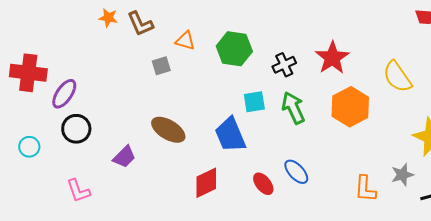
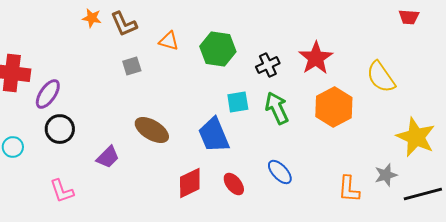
gray square: (161, 66) -> (132, 66), moved
red ellipse: (263, 184) -> (234, 184), moved

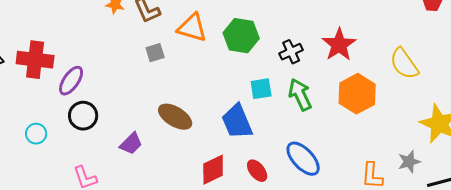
orange triangle: (169, 41) -> (192, 28), size x1.5
blue ellipse: (280, 172) -> (303, 159), size x1.4

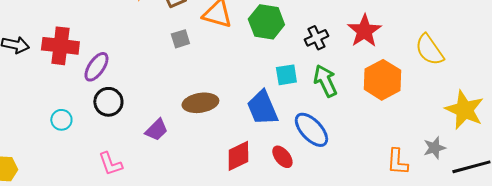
brown ellipse: (175, 117) -> (200, 103), turned -40
blue ellipse: (303, 159) -> (311, 130), moved

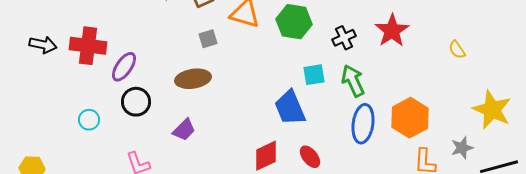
yellow semicircle: (429, 50) -> (457, 50), size x0.6
orange hexagon: (382, 80) -> (410, 118), moved
brown ellipse: (200, 103) -> (193, 79), moved
blue ellipse: (311, 130) -> (363, 124), moved, turned 51

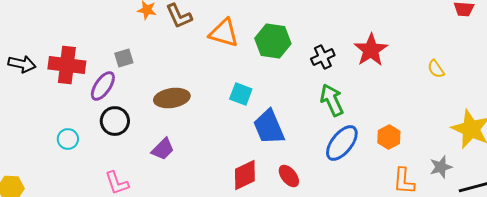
gray square: (208, 39) -> (124, 58), moved
cyan square: (314, 75) -> (241, 94), moved, turned 30
orange hexagon: (410, 118) -> (389, 137), size x0.6
blue ellipse: (363, 124) -> (342, 143), turned 30

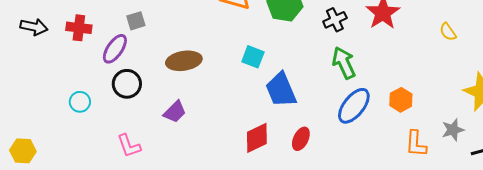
red cross: (67, 65) -> (79, 28), size x0.7
red ellipse: (289, 176) -> (301, 139), turned 65

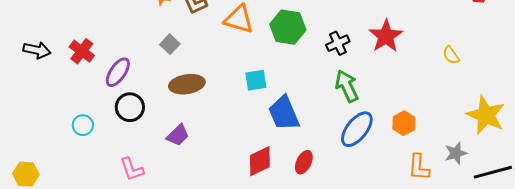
gray square: (136, 21) -> (170, 44), moved, turned -30
red cross: (79, 28) -> (82, 51), turned 30
cyan square: (253, 57) -> (256, 80), turned -30

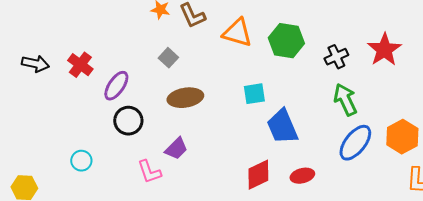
orange hexagon: (404, 123) -> (402, 137), size x1.4
cyan circle: (83, 125) -> (81, 161), moved
red ellipse: (304, 162) -> (302, 176), turned 50
pink L-shape: (132, 169) -> (149, 172), moved

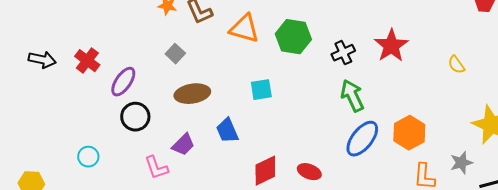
blue trapezoid: (282, 127) -> (227, 131), moved, size x0.7
red ellipse: (302, 176) -> (309, 172), turned 35

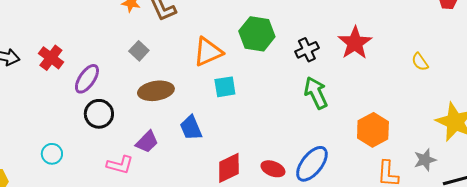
orange triangle: (244, 29) -> (208, 52), moved, turned -40
blue ellipse: (362, 139) -> (312, 164), moved
pink L-shape: (156, 168) -> (120, 165), turned -56

